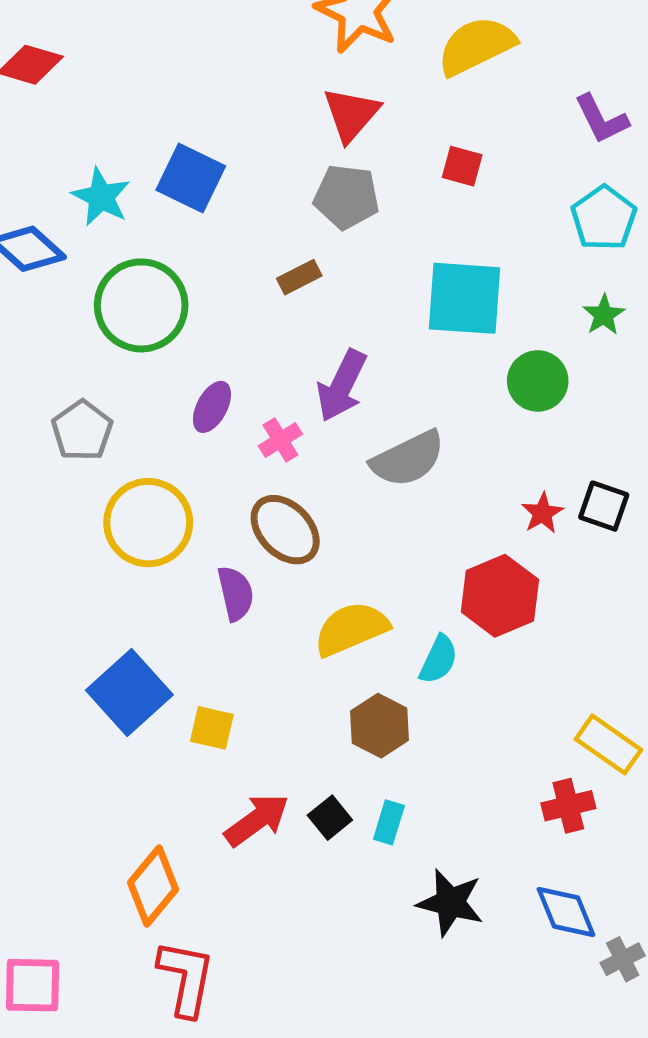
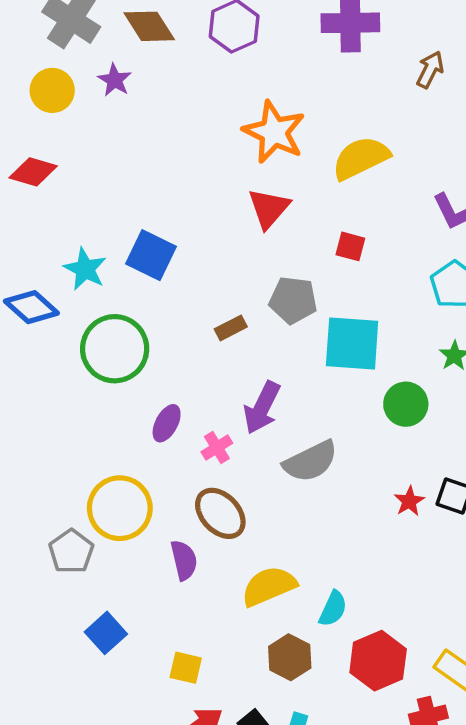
gray pentagon: (346, 197) -> (293, 300), moved
gray pentagon: (82, 431) -> (71, 552), moved
red hexagon: (500, 596) -> (378, 661), moved
blue square: (129, 692) -> (106, 633), size x0.7
yellow square: (212, 728) -> (186, 668), moved

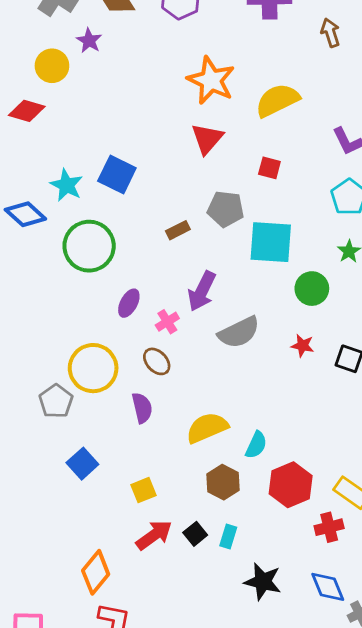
brown arrow: (430, 70) -> (330, 33), turned -44
yellow circle: (52, 90) -> (52, 66), moved
red star: (409, 501) -> (303, 346), moved, turned -30
brown ellipse: (220, 513) -> (157, 361), moved, size x0.7
yellow square: (186, 668) -> (143, 490), turned -35

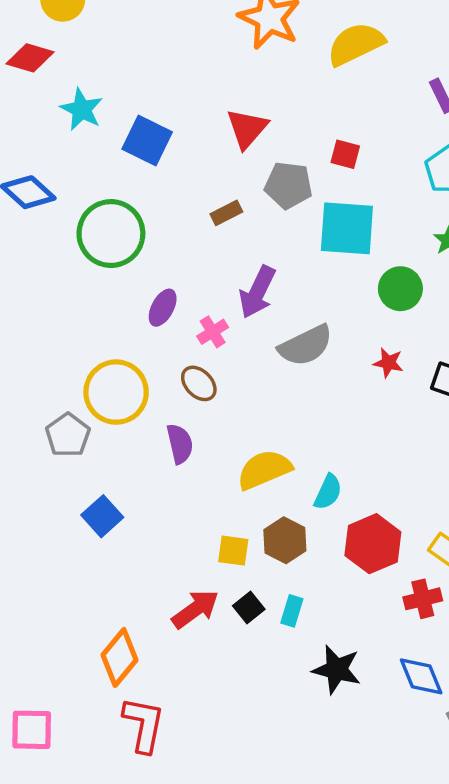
red triangle: (207, 139) -> (247, 128), moved
red square: (269, 168) -> (345, 154), moved
cyan star: (67, 185) -> (82, 109), moved
yellow square: (143, 490) -> (233, 551), moved, turned 30

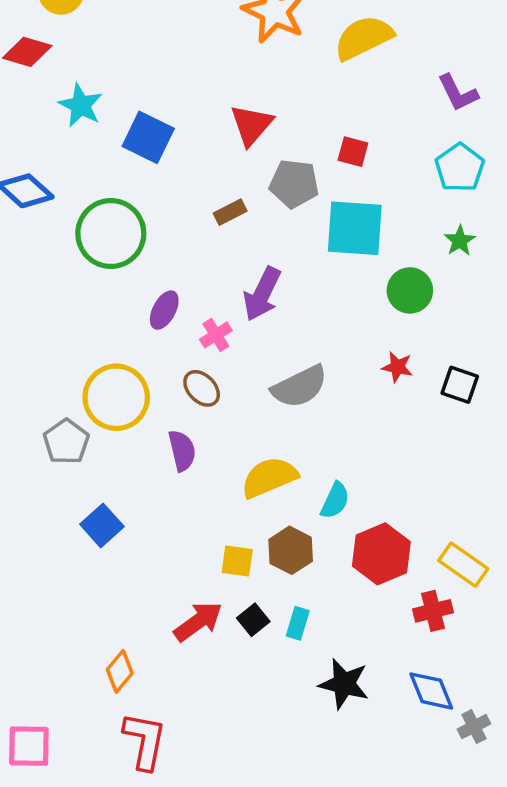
gray semicircle: (306, 346) -> (300, 387), moved
orange diamond: (120, 657) -> (120, 671), size x0.7

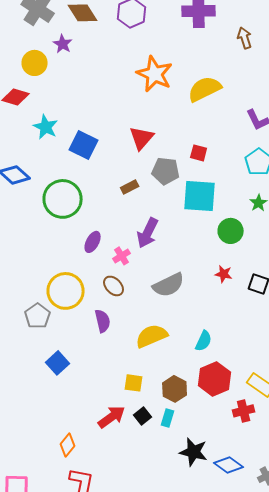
cyan semicircle: (335, 500) -> (204, 341), moved
brown hexagon: (291, 550) -> (175, 389), moved
blue diamond: (431, 691) -> (229, 465), moved, turned -32

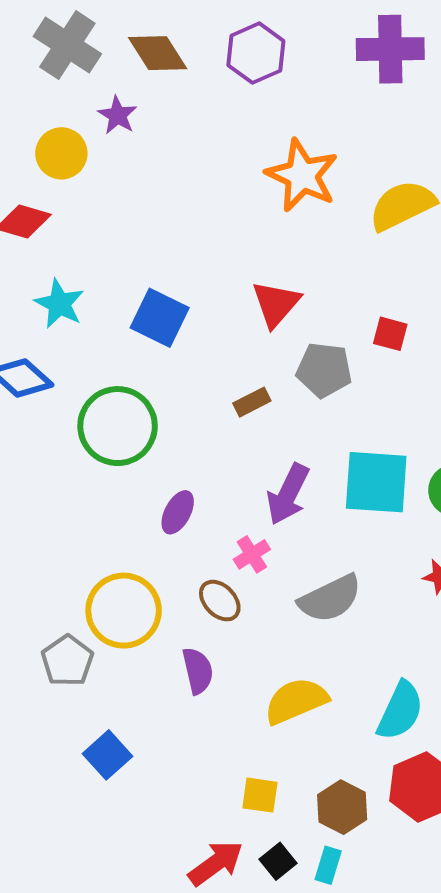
cyan star: (46, 127) -> (59, 304), moved
cyan square: (200, 196) -> (376, 482), moved
pink cross: (122, 256) -> (252, 554), moved
cyan semicircle: (204, 341) -> (400, 711), size x1.4

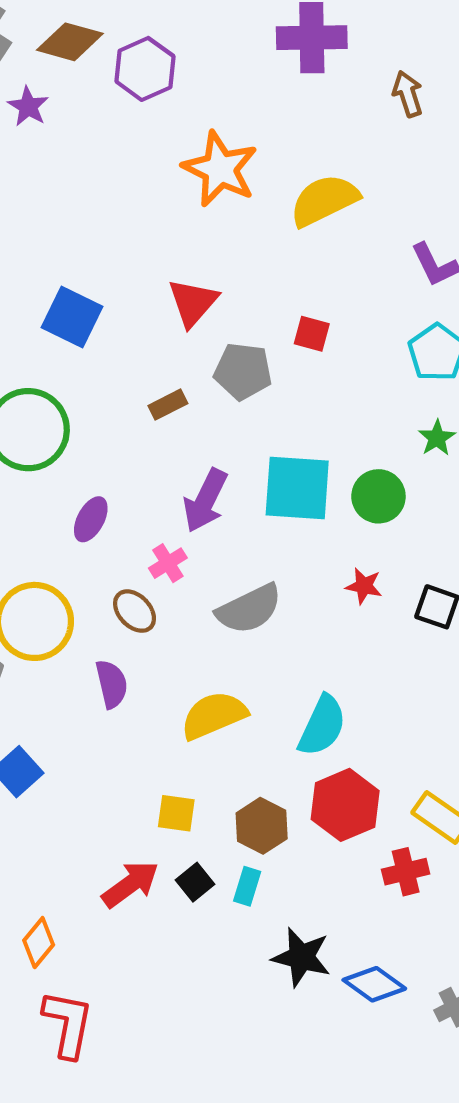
brown diamond: (158, 53) -> (70, 42), turned -42
purple hexagon: (256, 53) -> (145, 69), moved

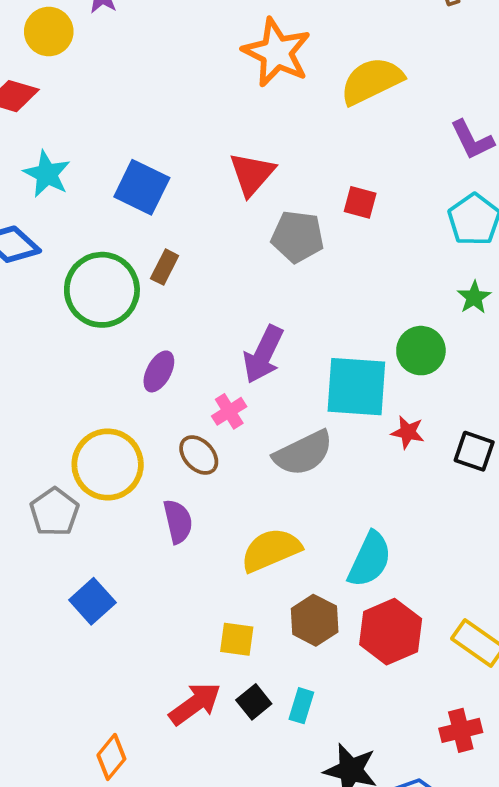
brown rectangle: (168, 405) -> (165, 267), moved, turned -36
cyan square: (297, 488) -> (356, 387), moved
brown hexagon: (262, 826) -> (315, 620), moved
red cross: (406, 872) -> (461, 730), moved

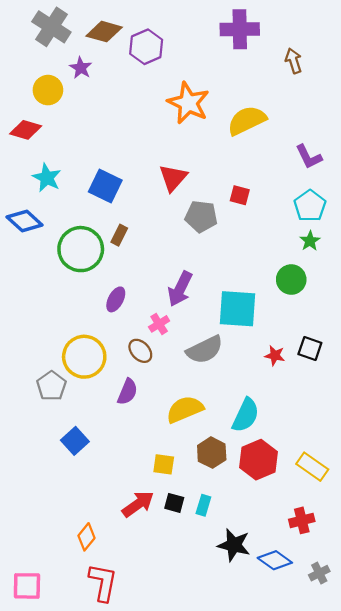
green star: (474, 297) -> (310, 241), moved
green circle: (421, 351) -> (291, 280), moved
red star: (408, 432) -> (275, 356), moved
purple semicircle: (178, 521) -> (127, 392), turned 36
black square: (254, 702) -> (174, 503), turned -36

